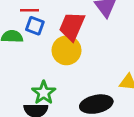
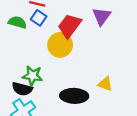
green star: (44, 93) -> (32, 76), turned 30

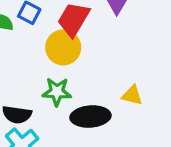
green star: (32, 76) -> (57, 92), moved

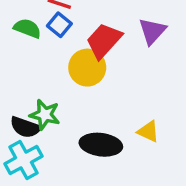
green star: (57, 92) -> (45, 115), moved

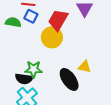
yellow triangle: (148, 131) -> (84, 67), moved
black ellipse: (101, 145) -> (69, 79), turned 60

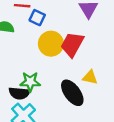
blue square: (31, 16) -> (37, 18), moved
red trapezoid: (58, 20) -> (72, 44), moved

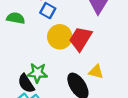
black semicircle: (19, 93) -> (26, 83), turned 48

